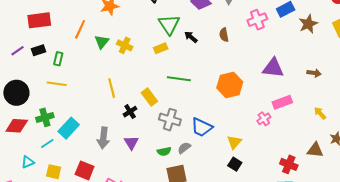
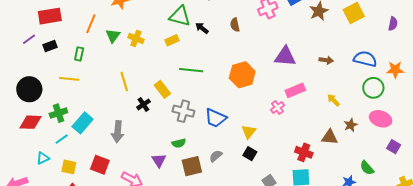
green triangle: (169, 24) -> (180, 16), turned -40
purple line: (17, 51) -> (29, 39), moved
green rectangle: (58, 59) -> (79, 54), moved
purple triangle: (131, 143) -> (159, 160), moved
gray semicircle: (184, 148) -> (216, 156), moved

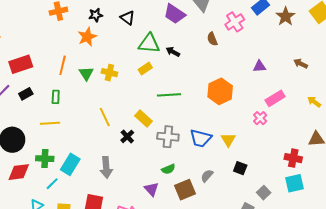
brown semicircle: (235, 25) -> (212, 39), moved
purple triangle: (285, 56) -> (259, 66), size x0.6
brown arrow: (326, 60) -> (301, 64), turned -152
green cross: (58, 113) -> (45, 159), turned 30
yellow triangle: (249, 132) -> (228, 140), moved

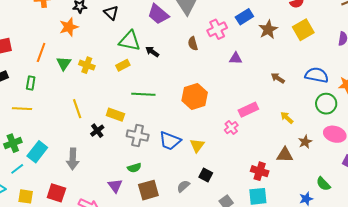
purple triangle: (259, 66) -> (236, 58), moved
yellow rectangle: (144, 119) -> (115, 115), turned -30
green cross: (45, 159) -> (13, 143), turned -30
gray semicircle: (207, 176) -> (183, 186), moved

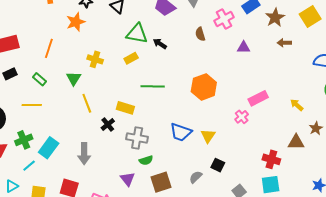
green triangle: (64, 63) -> (74, 78), moved
brown arrow: (278, 78) -> (284, 43), moved, turned -32
green rectangle: (31, 83) -> (40, 79), turned -56
gray cross: (138, 136) -> (137, 138), moved

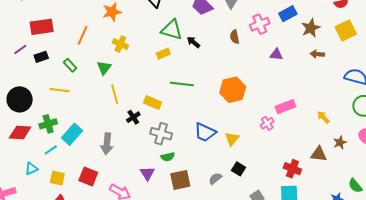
yellow cross: (95, 59) -> (120, 44), moved

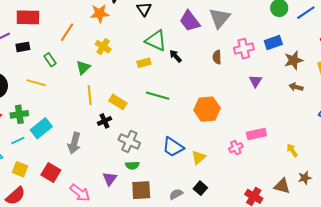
purple triangle: (276, 54) -> (255, 81), turned 48
yellow rectangle: (153, 103) -> (118, 102), moved

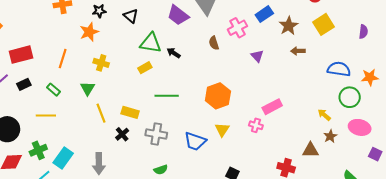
gray cross: (129, 141) -> (156, 134), moved
pink cross: (236, 148) -> (256, 125), turned -32
yellow arrow: (292, 150) -> (324, 115), moved
yellow triangle: (199, 157) -> (222, 130), moved

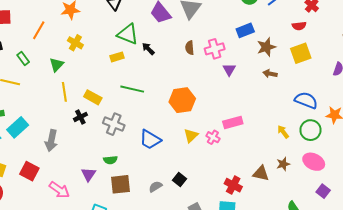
pink cross: (237, 28) -> (215, 49), moved
yellow arrow: (324, 115) -> (283, 132), moved
yellow triangle: (222, 130) -> (191, 136), moved

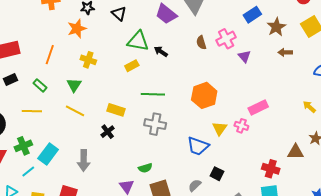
yellow line: (64, 92) -> (75, 111), moved, turned -42
gray cross: (114, 124) -> (155, 124), moved
blue trapezoid: (150, 140) -> (198, 146), moved

